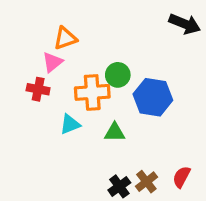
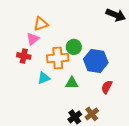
red semicircle: (182, 177) -> (107, 87), moved

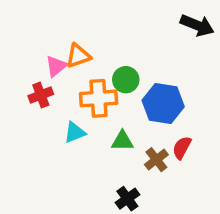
orange triangle: (41, 24) -> (78, 56), moved
red cross: (24, 56) -> (41, 95), turned -32
brown cross: (92, 114) -> (156, 160), moved

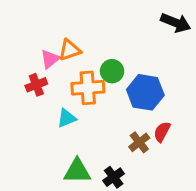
green triangle: (122, 141) -> (77, 171), moved, size x1.4

